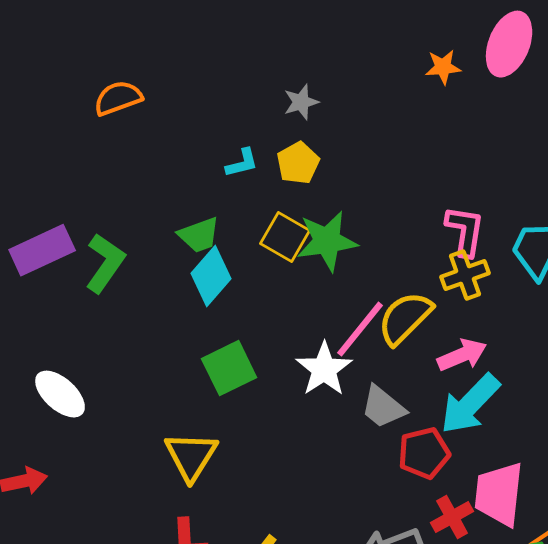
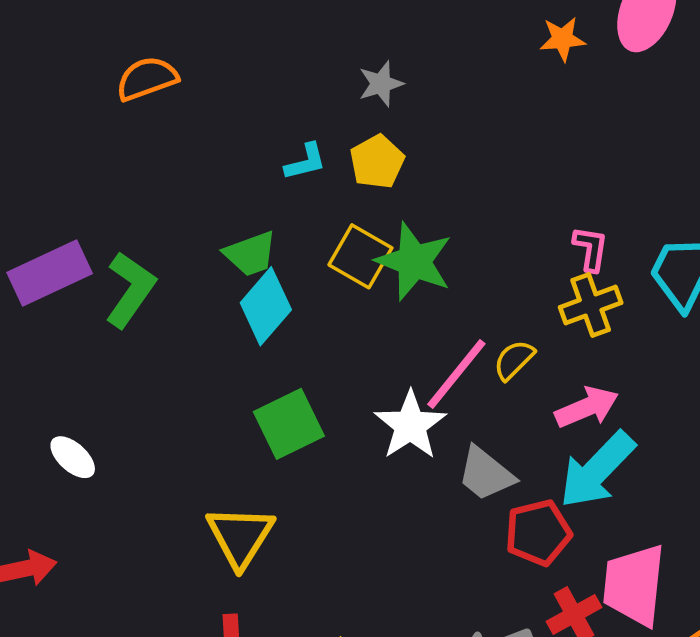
pink L-shape: (465, 231) -> (591, 249), size x0.7
green star: (327, 241) -> (414, 261), turned 30
yellow semicircle: (405, 318) -> (514, 360), size x0.6
white ellipse: (60, 394) -> (73, 457), size x0.7

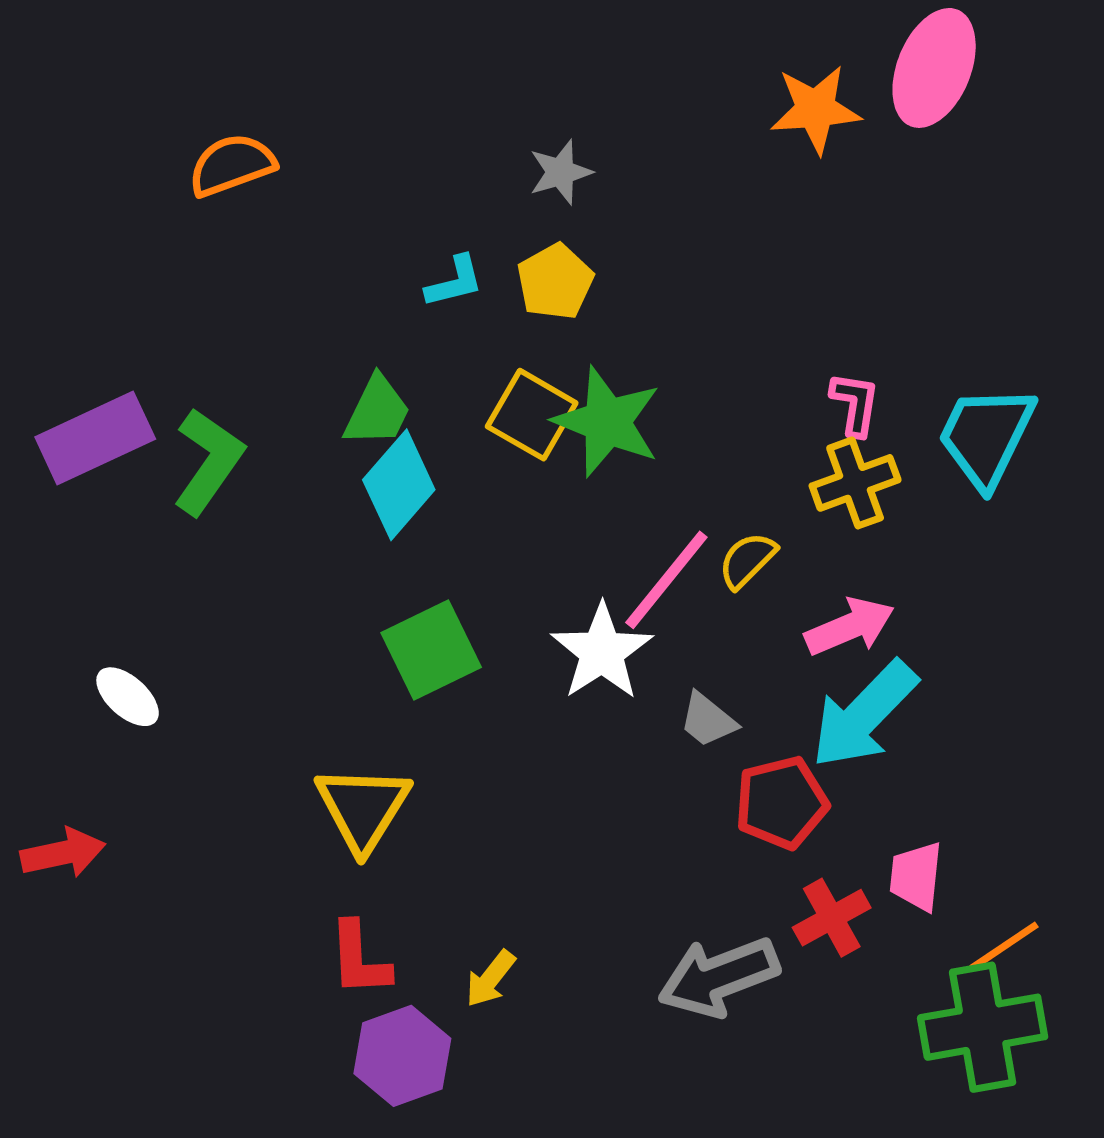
orange star: (562, 39) -> (816, 109), size x1.4
green trapezoid: (250, 254) -> (377, 411), turned -44
gray trapezoid: (486, 474) -> (708, 720), size x0.7
pink trapezoid: (634, 585) -> (916, 876), size x0.6

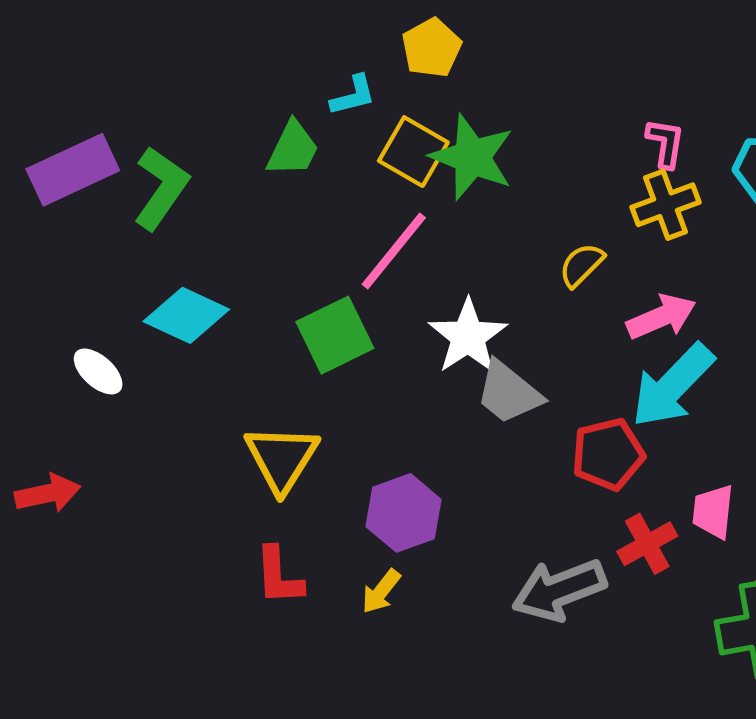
cyan L-shape: (454, 282) -> (353, 95), moved
cyan diamond: (399, 485) -> (186, 315), moved, turned 74
pink line: (666, 580) -> (394, 251), moved
gray trapezoid: (708, 720) -> (509, 392), moved, size x1.5
purple hexagon: (402, 1056) -> (403, 513), moved

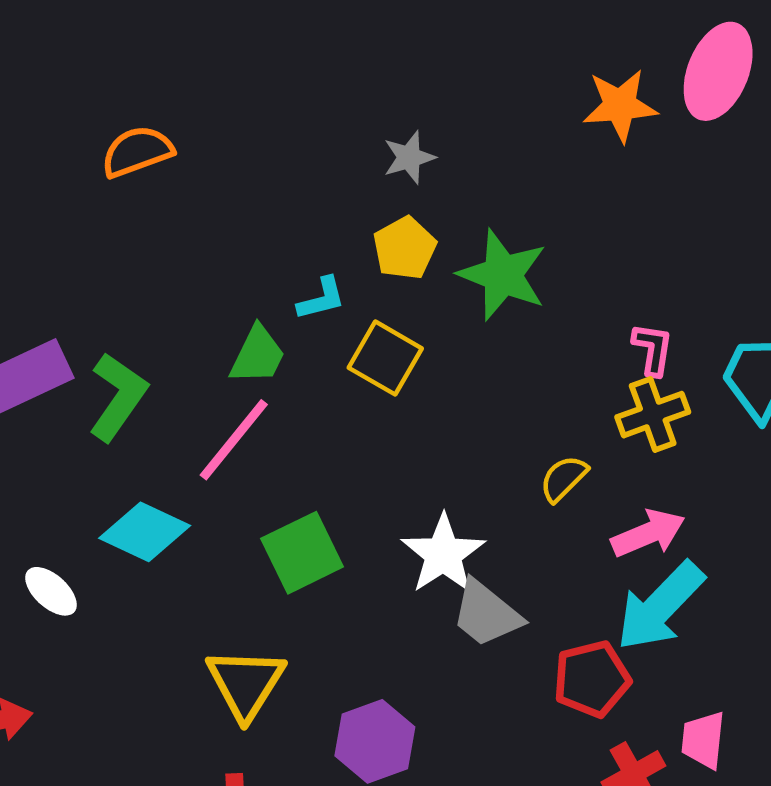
green star: (472, 157) -> (503, 275), moved
pink line: (394, 251) -> (234, 440), moved

